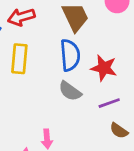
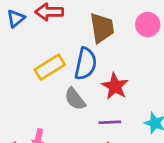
yellow rectangle: (19, 59) -> (50, 67), moved, turned 36

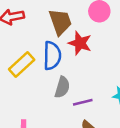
red star: (115, 86) -> (80, 43), moved
gray semicircle: (75, 99) -> (62, 87), moved, turned -115

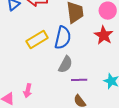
red star: (80, 43) -> (104, 35), moved

